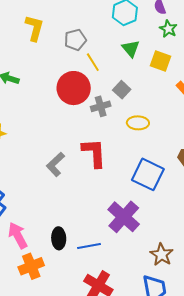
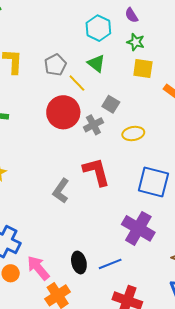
green star: (168, 29) -> (136, 42), moved
green triangle: (131, 48) -> (96, 63), moved

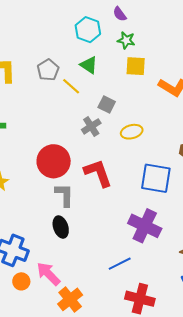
red circle: (63, 112) -> (54, 161), moved
gray L-shape: (61, 191) -> (64, 195), turned 150
black ellipse: (79, 263) -> (61, 227), moved

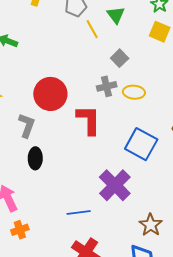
gray cross: (91, 126) -> (107, 86), moved
gray L-shape: (64, 195) -> (27, 125), moved
orange cross: (70, 299) -> (20, 230), size x0.7

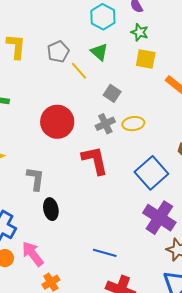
red circle: (50, 94) -> (57, 122), moved
blue square: (141, 144) -> (151, 173), turned 32
purple cross: (115, 185) -> (159, 218), moved
blue line: (79, 213) -> (105, 253), turned 35

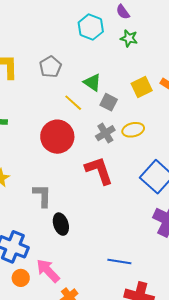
green triangle: (99, 52) -> (92, 83), moved
yellow square: (146, 59) -> (142, 87), moved, turned -30
yellow line: (79, 71) -> (73, 103), moved

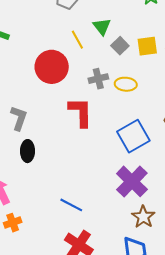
gray square: (109, 102) -> (120, 46), moved

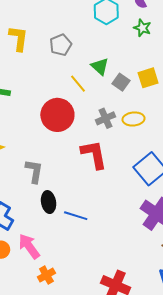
blue line: (71, 205) -> (76, 216), moved

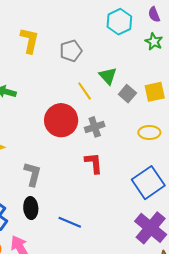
gray cross: (106, 118) -> (95, 127), moved
yellow ellipse: (134, 119) -> (149, 132), moved
red L-shape: (94, 154) -> (94, 163), size x0.7
black ellipse: (49, 202) -> (31, 208), moved

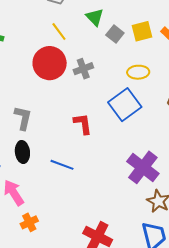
yellow line: (85, 91) -> (59, 32), moved
red L-shape: (94, 163) -> (83, 124), moved
blue square: (148, 183) -> (125, 105), moved

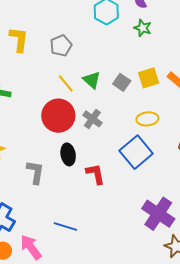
green triangle: (95, 17) -> (92, 80), moved
gray cross: (83, 69) -> (92, 119), turned -30
black ellipse: (22, 152) -> (68, 154), moved
blue line: (62, 165) -> (65, 226), moved

